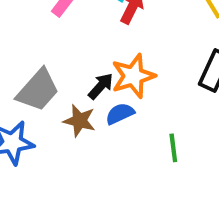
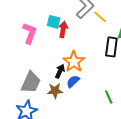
green line: (173, 148) -> (109, 97), moved

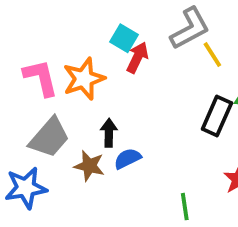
pink L-shape: (30, 33) -> (41, 78), moved, turned -50
orange star: (74, 62) -> (84, 79), moved
black arrow: (60, 71) -> (109, 133), turned -40

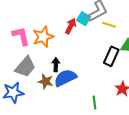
cyan square: (124, 38) -> (84, 19), moved
yellow line: (212, 55) -> (109, 25), turned -40
blue semicircle: (127, 159) -> (65, 78), size x1.6

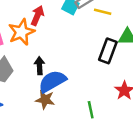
red arrow: (71, 26) -> (37, 15), moved
brown star: (46, 81) -> (45, 100), moved

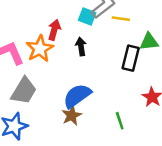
black arrow: (40, 66) -> (81, 47), moved
brown star: (45, 100) -> (72, 115), turned -30

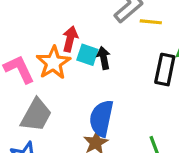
cyan square: (87, 17) -> (87, 55), moved
blue semicircle: (77, 96) -> (101, 118), turned -40

